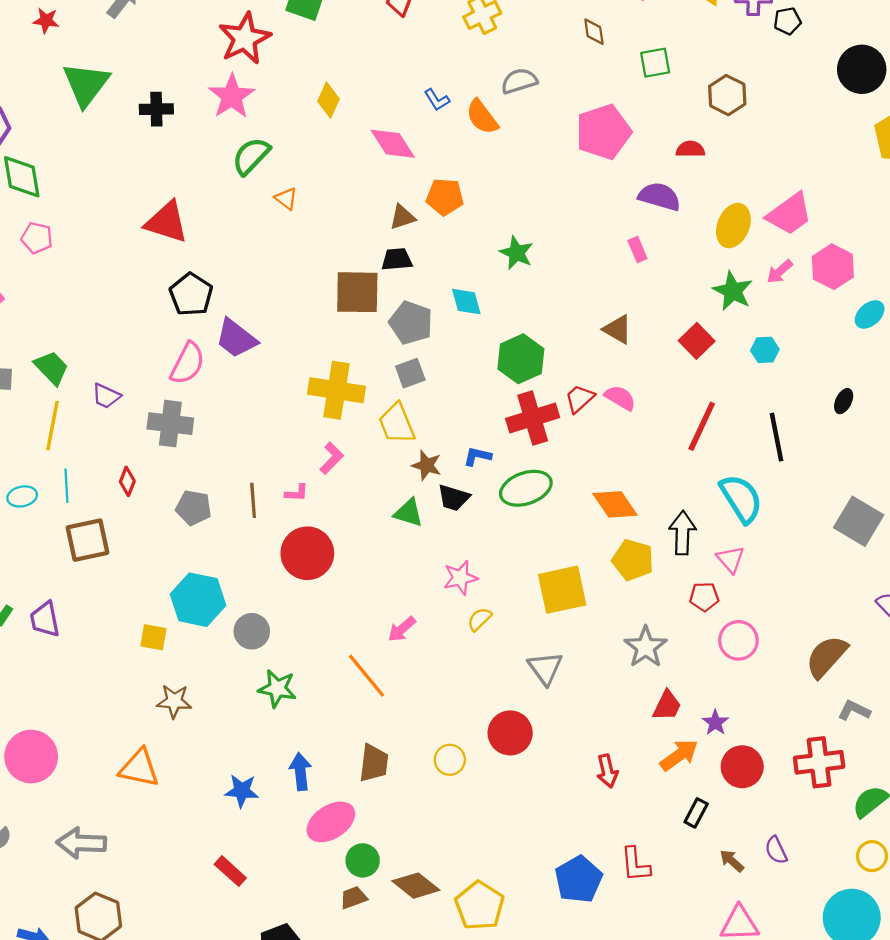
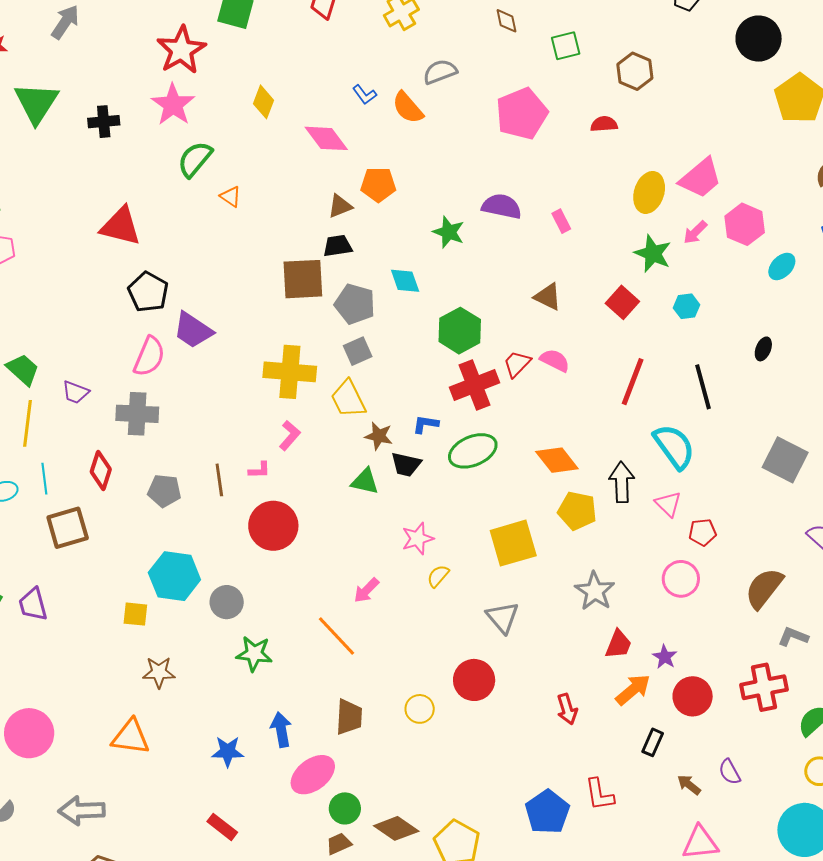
purple semicircle: (659, 196) -> (502, 206), moved
red diamond: (127, 481) -> (101, 470), size x1.4
red pentagon: (704, 597) -> (703, 532), moved

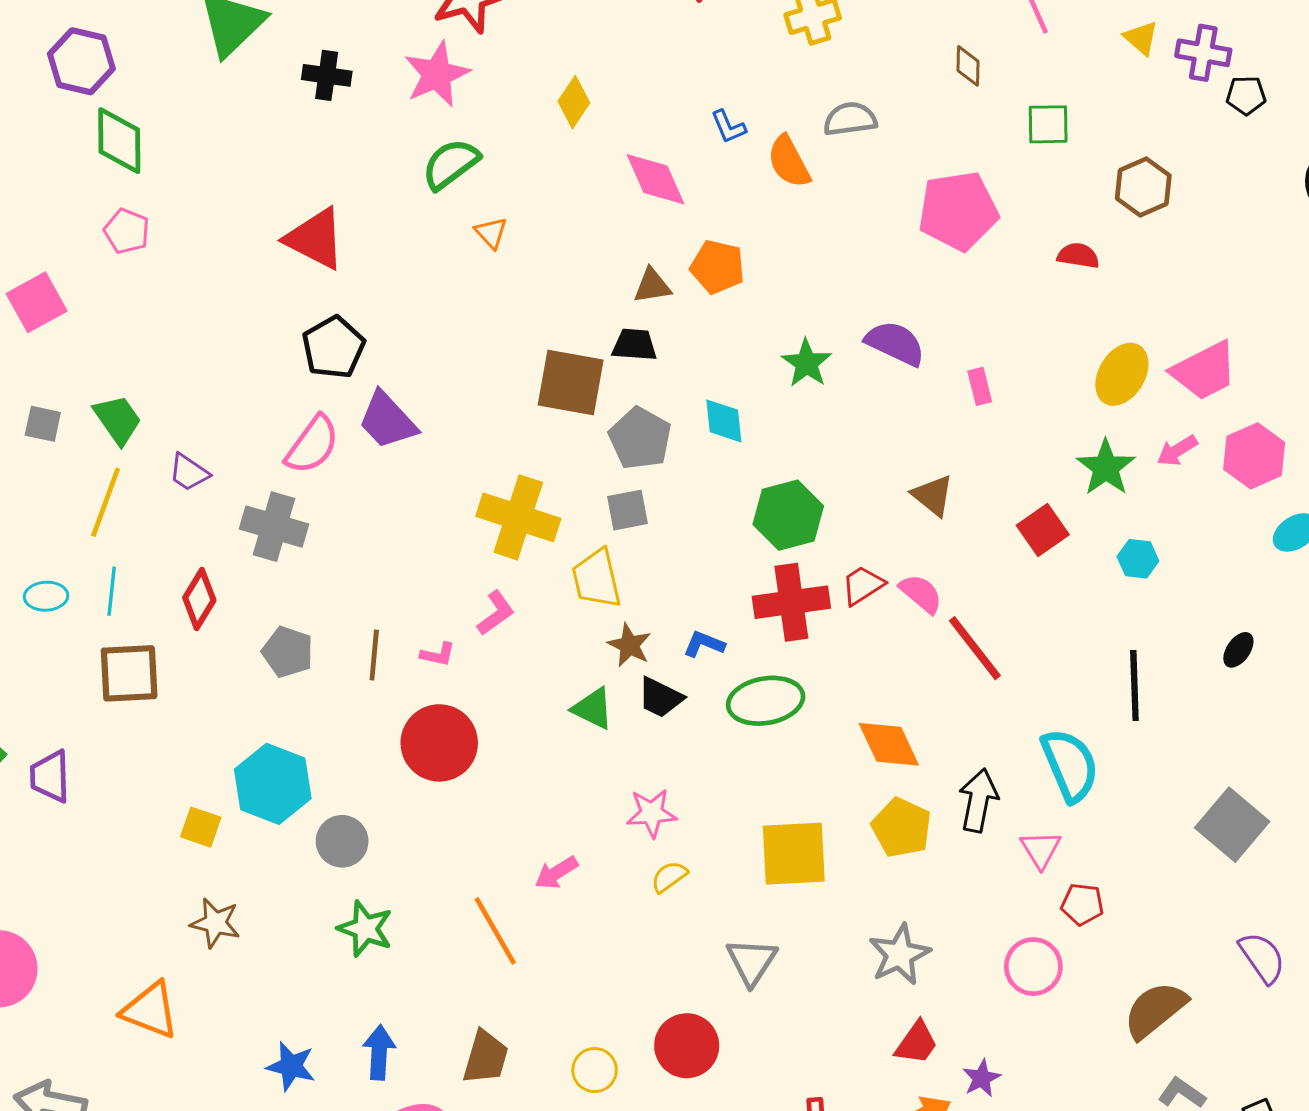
red line: (633, 382) -> (975, 648), moved, turned -72

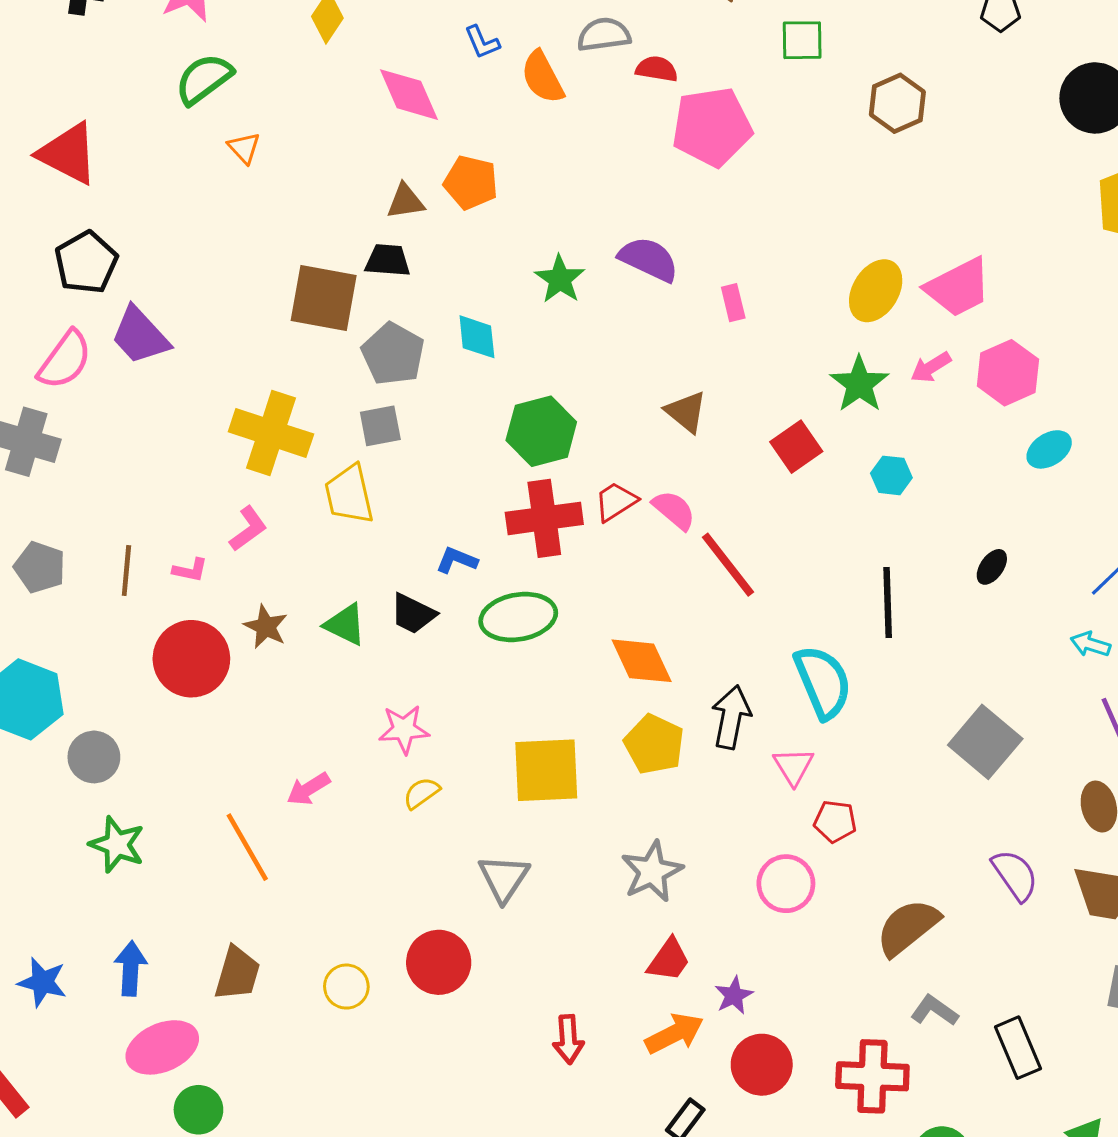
red semicircle: (1078, 256) -> (657, 69), moved
brown star: (629, 645) -> (266, 627), moved

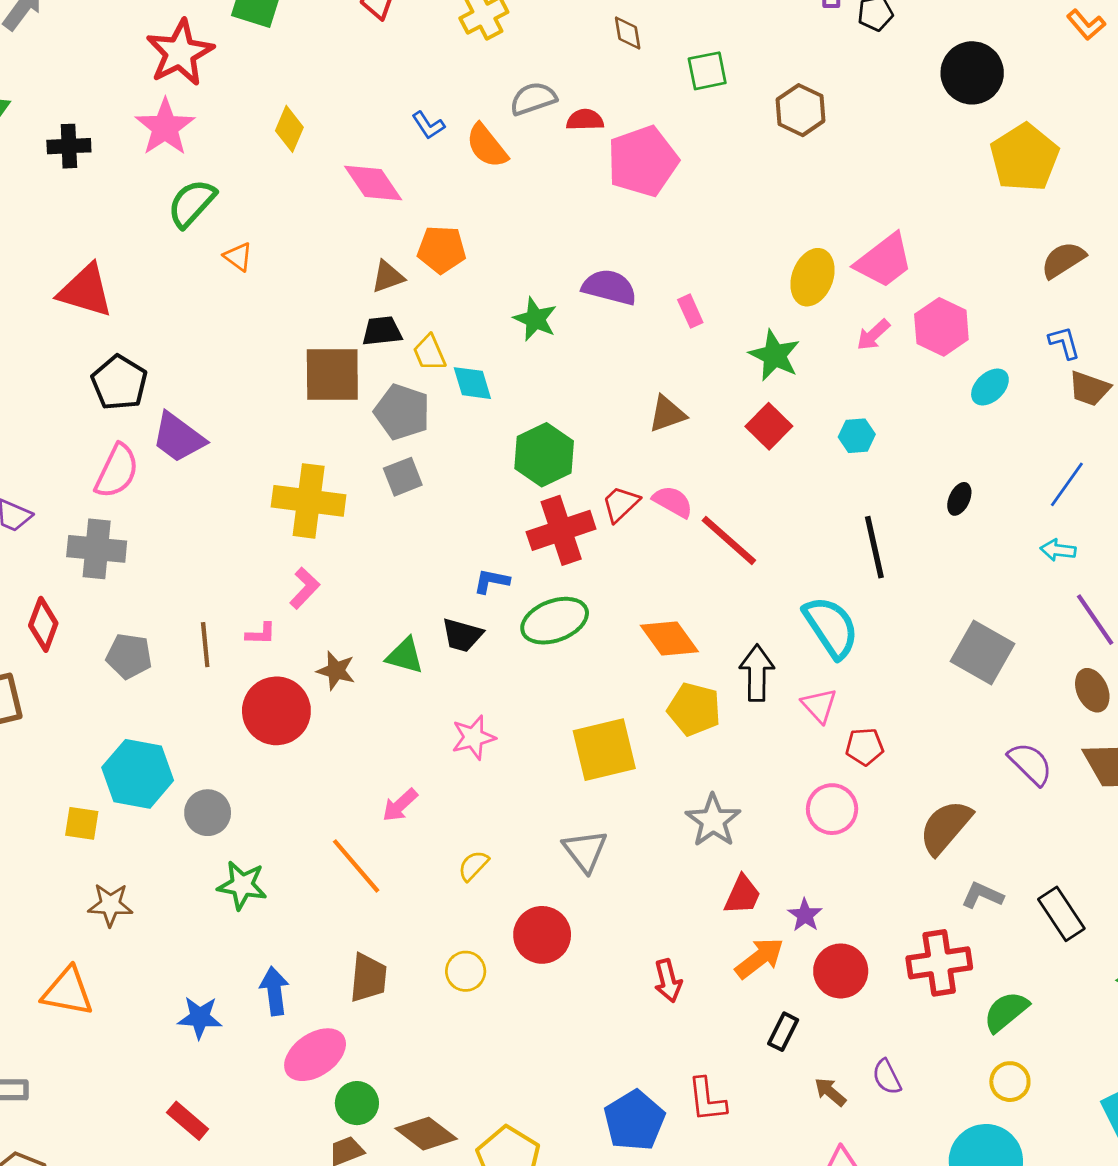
green star: (859, 384) -> (775, 355), moved
brown triangle: (686, 412) -> (667, 414), turned -48
yellow trapezoid: (349, 494) -> (429, 353), moved, size x0.7
yellow semicircle: (421, 793) -> (473, 866), moved

